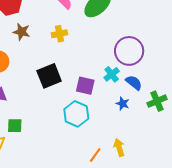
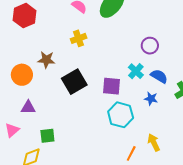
brown star: (21, 32) -> (46, 60), moved
purple circle: (129, 51) -> (150, 46), size x0.6
cyan hexagon: (76, 114) -> (121, 115), moved

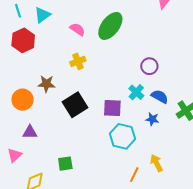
green square: (47, 136) -> (65, 164), moved

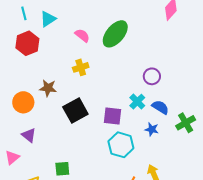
purple triangle: (30, 132) -> (29, 135), turned 35

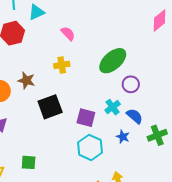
green ellipse: (115, 34) -> (113, 61), moved

